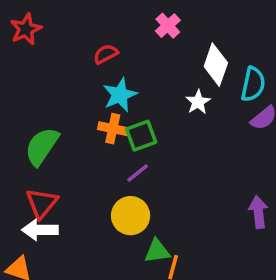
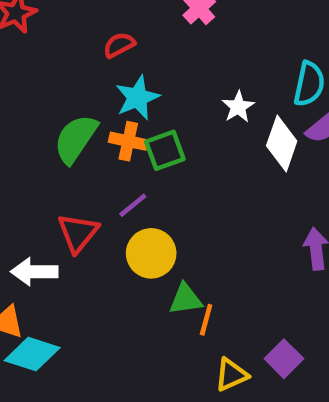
white diamond: (216, 65) -> (282, 143), moved
green semicircle: (42, 146) -> (76, 139), moved
purple line: (138, 173) -> (133, 205), moved
red triangle: (42, 203) -> (78, 233), moved

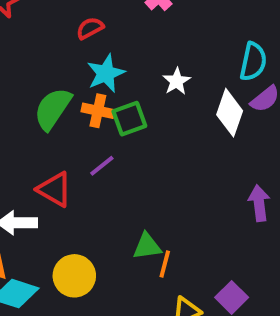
white star: (238, 107) -> (177, 81), moved
red triangle: (78, 233) -> (55, 189), turned -39
yellow circle: (151, 253) -> (74, 276), moved

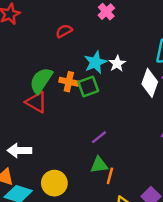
cyan star: (106, 73) -> (95, 62), moved
purple line: (102, 166) -> (99, 137), moved
red triangle: (55, 189) -> (36, 102), moved

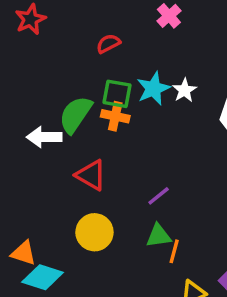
green square: (88, 86) -> (117, 94), moved, turned 30
red triangle: (36, 102) -> (91, 175), moved
white arrow: (19, 150) -> (44, 137), moved
yellow circle: (54, 183) -> (94, 232), moved

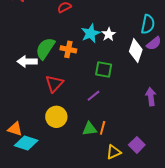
green square: (117, 94) -> (104, 70), moved
red triangle: (91, 175) -> (54, 84), turned 42
green triangle: (159, 236) -> (90, 129), moved

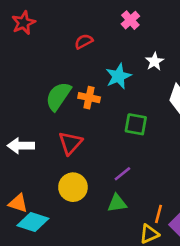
white star: (109, 34) -> (155, 61), moved
white arrow: (27, 61) -> (21, 146), moved
purple line: (94, 96) -> (122, 174), moved
orange line: (103, 128) -> (159, 214), moved

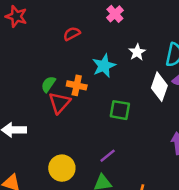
red star: (24, 23) -> (16, 16), turned -30
green semicircle: (58, 96) -> (48, 84), size x0.6
red triangle: (70, 143) -> (59, 103), moved

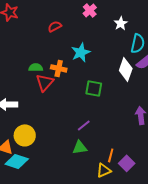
white star: (137, 52) -> (121, 23), moved
green semicircle: (48, 84) -> (36, 67), turned 56
yellow circle: (62, 168) -> (25, 135), moved

